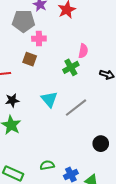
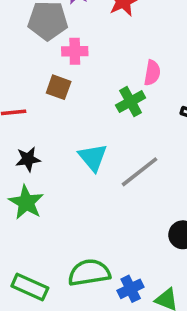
green semicircle: (47, 165) -> (89, 273), size x1.6

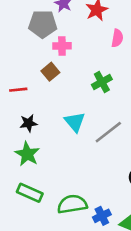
pink semicircle: (152, 73) -> (117, 38), moved
brown square: (59, 87) -> (50, 72), turned 30
green rectangle: (30, 287) -> (30, 193), moved

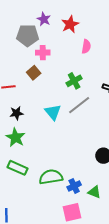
gray line: (108, 132) -> (79, 105), moved

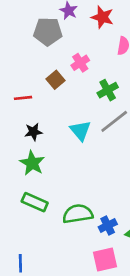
red star: (70, 24) -> (102, 17), turned -30
pink cross: (43, 53) -> (80, 63), moved, turned -32

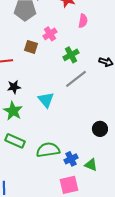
brown square: (56, 80) -> (31, 47), turned -32
cyan triangle: (80, 130) -> (46, 100), moved

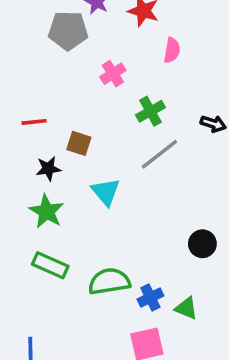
brown square: (31, 47) -> (79, 143), moved

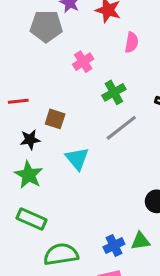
green semicircle: (109, 281) -> (61, 254), moved
green triangle: (186, 308) -> (140, 241), moved, turned -30

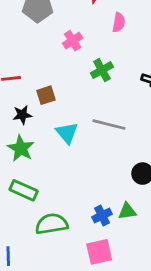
brown square: (55, 119) -> (46, 95), turned -36
gray line: (121, 128) -> (109, 125), moved, turned 52

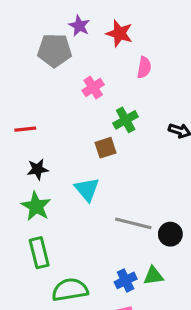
brown square: (46, 95) -> (106, 148), moved
gray line: (109, 125) -> (133, 223), moved
green rectangle: (24, 190) -> (39, 253), turned 52

